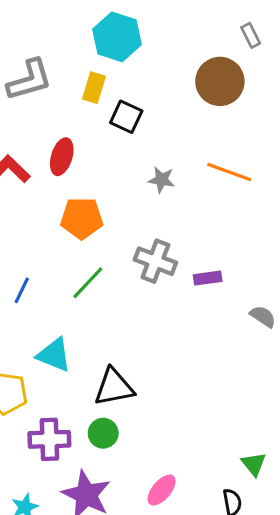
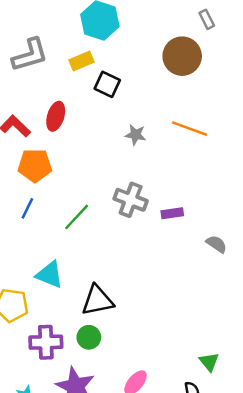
yellow rectangle: (94, 88) -> (81, 61), turned 50
orange pentagon: (82, 218) -> (35, 165), moved
blue line: (22, 290) -> (27, 208), moved

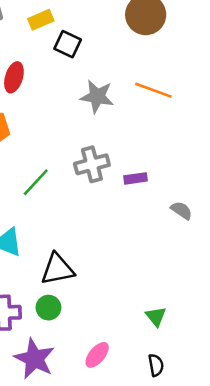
gray star: (135, 135) -> (97, 97), size x1.5
gray cross: (131, 200) -> (92, 164), turned -36
green triangle: (209, 362) -> (156, 317), moved

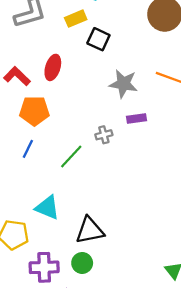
gray cross: (92, 164) -> (104, 135), moved, size x0.6
purple rectangle: (135, 178) -> (136, 119), moved

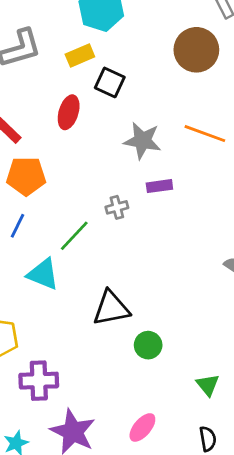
red ellipse: (53, 67) -> (69, 112), moved
cyan triangle: (47, 208) -> (43, 274), moved
black triangle: (90, 230) -> (111, 308), moved
green circle: (82, 263) -> (148, 345), moved

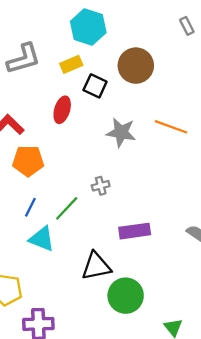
brown circle: (196, 50) -> (136, 66), moved
purple rectangle: (159, 186) -> (135, 231), moved, size x1.5
blue line: (17, 226) -> (30, 207), moved
green circle: (148, 345) -> (126, 296), size x1.6

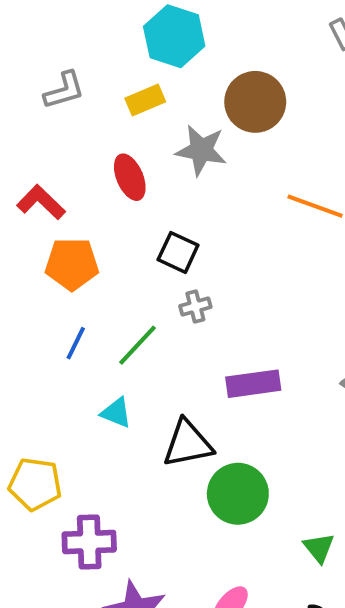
gray L-shape: (24, 59) -> (64, 90), size x0.7
black square: (95, 86) -> (178, 252), moved
red ellipse: (62, 110) -> (130, 177), turned -40
gray star: (121, 132) -> (201, 150), moved
cyan triangle: (42, 239) -> (116, 413), moved, size x0.7

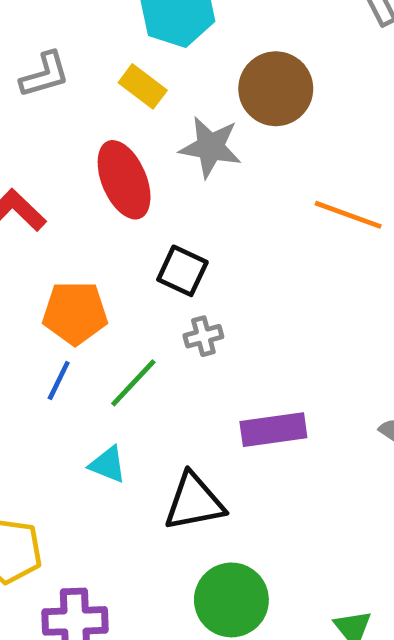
yellow rectangle: (145, 100) -> (143, 86), turned 60
red ellipse: (130, 177) -> (124, 180), size x1.4
orange pentagon: (72, 264) -> (75, 313), moved
green circle: (238, 494) -> (231, 600), moved

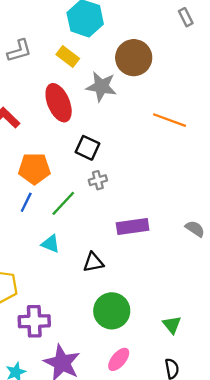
black triangle: (194, 502) -> (93, 262), size x0.7

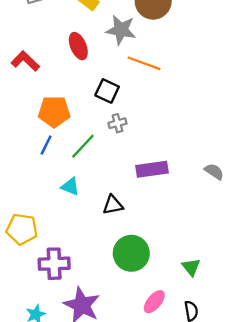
red ellipse: (59, 103) -> (78, 46), size x0.7
orange line: (170, 120) -> (144, 63), moved
pink ellipse: (119, 359) -> (154, 302), moved

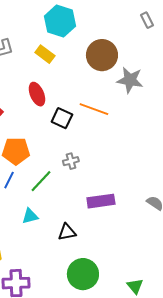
gray star: (121, 30) -> (130, 80), moved
black square: (107, 91) -> (62, 118), moved
cyan triangle: (70, 187) -> (30, 216), turned -36

